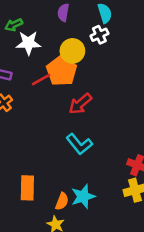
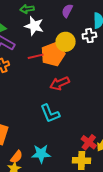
orange semicircle: (62, 201) -> (17, 157), moved

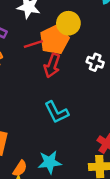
white cross: (89, 36) -> (95, 62), moved, turned 32
red arrow: (60, 83) -> (52, 65), moved, turned -42

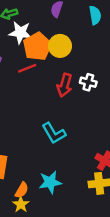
orange pentagon: (54, 40) -> (37, 46), moved
red arrow: (52, 65) -> (65, 85), moved

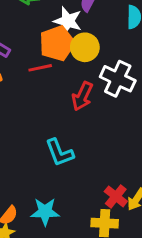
white star: (20, 33) -> (68, 21), moved
white cross: (88, 82) -> (118, 79), moved, size x1.6

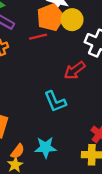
red arrow: (82, 96) -> (75, 70), moved, turned 30

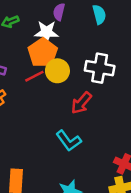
yellow circle: (72, 20) -> (57, 71), moved

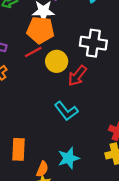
orange pentagon: (43, 53) -> (40, 30), turned -30
yellow circle: (57, 71) -> (57, 61), moved

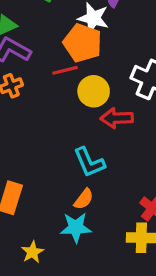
red arrow: (77, 76) -> (117, 118), turned 35
orange semicircle: (42, 169) -> (84, 199), moved

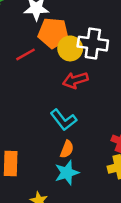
orange pentagon: (83, 43) -> (53, 33), moved
yellow circle: (94, 91) -> (70, 48), moved

